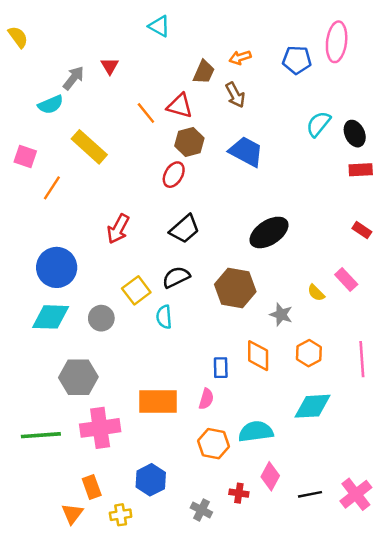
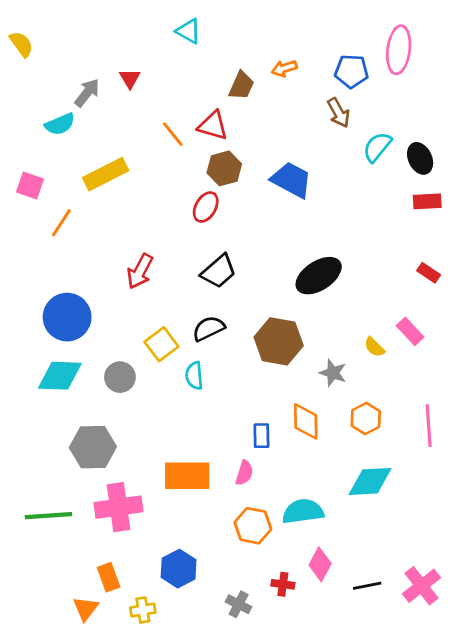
brown arrow: (235, 95) -> (339, 113), moved
yellow rectangle: (89, 147) -> (106, 174), turned -69

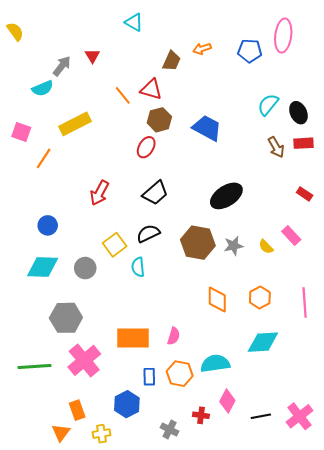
brown arrow: (339, 113) -> (276, 147), moved
blue circle: (67, 317) -> (48, 225), size x0.6
gray star: (333, 373) -> (233, 246), moved, turned -30
blue rectangle: (261, 436) -> (149, 377), moved
pink cross: (119, 507) -> (84, 360), turned -32

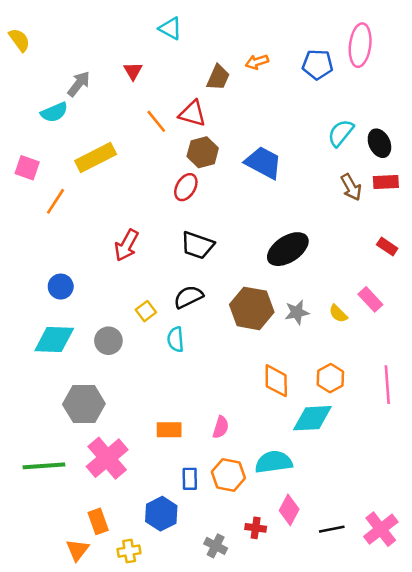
red triangle: (92, 56) -> (133, 71), moved
black trapezoid: (155, 193) -> (197, 245), turned 60
yellow square: (115, 245) -> (146, 311), size x0.7
orange rectangle: (133, 338) -> (169, 430), size x0.6
cyan diamond: (263, 342) -> (312, 418), moved

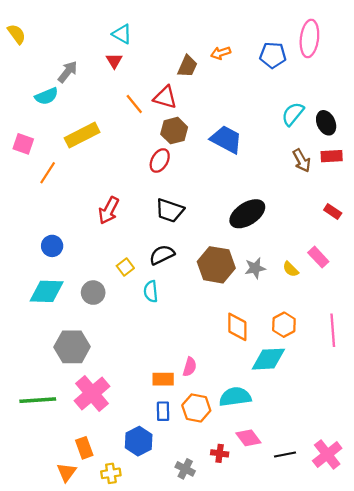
cyan triangle: (170, 28) -> (122, 34), moved
orange rectangle: (169, 430) -> (163, 379), moved
pink diamond: (289, 510) -> (248, 438), turned -65

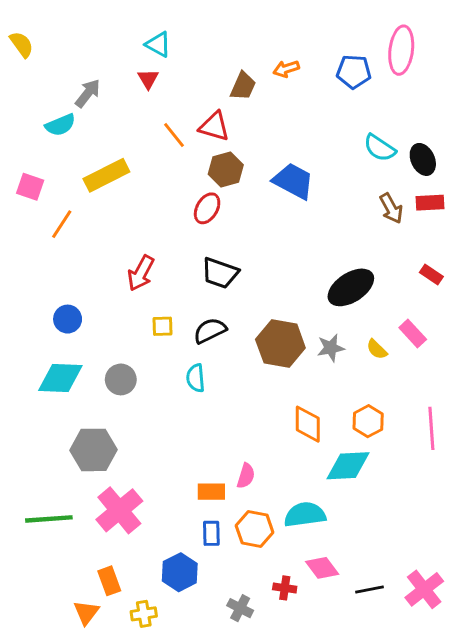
cyan semicircle: (293, 114) -> (380, 148), turned -95
black ellipse: (247, 214) -> (351, 287), moved
yellow square: (125, 267) -> (162, 326), moved, turned 35

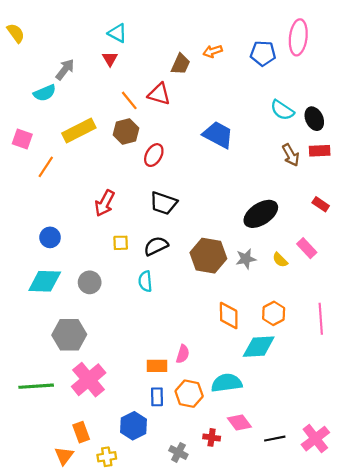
brown hexagon: (226, 169) -> (126, 131), moved

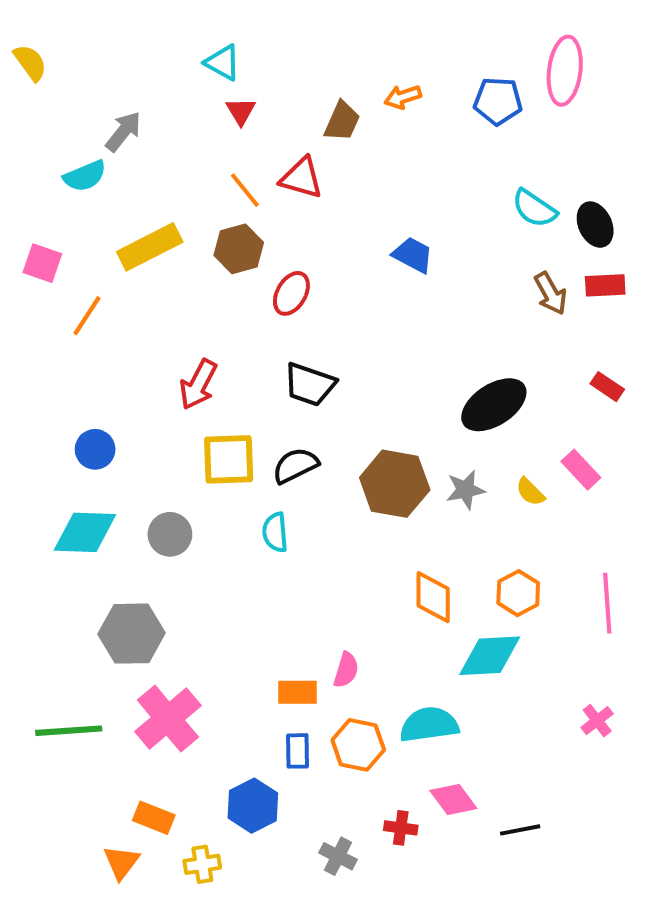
red triangle: (110, 59) -> (241, 111), moved
blue trapezoid: (218, 135) -> (413, 255), size x0.7
yellow square: (121, 243) -> (229, 459), size x1.8
orange rectangle: (81, 432) -> (154, 818), turned -48
pink cross: (315, 439) -> (597, 721), moved, size x0.6

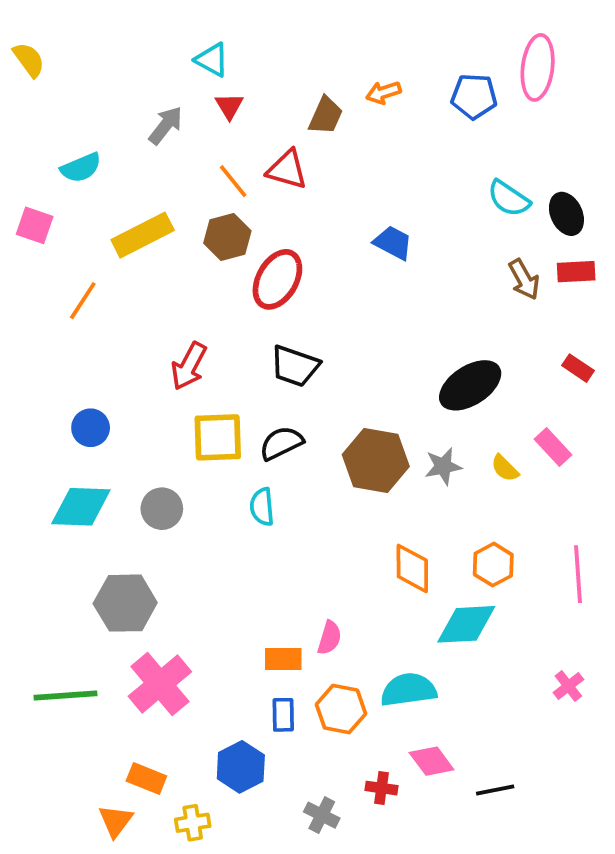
gray arrow: (123, 131) -> (166, 125), moved
pink square: (42, 263) -> (35, 225), moved
red ellipse: (291, 293) -> (277, 279), size x1.4

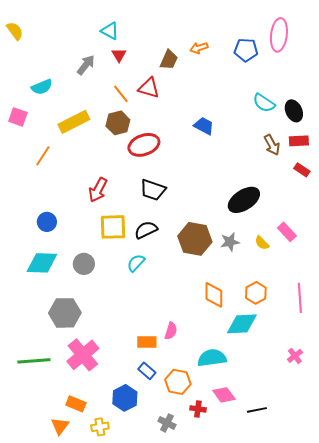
red ellipse: (277, 279) -> (144, 145), turned 40
red rectangle: (578, 368) -> (302, 170), moved
cyan semicircle: (262, 507) -> (136, 263), turned 48
orange hexagon: (341, 709) -> (178, 382), moved
blue rectangle: (283, 715) -> (147, 371), turned -48

